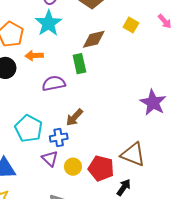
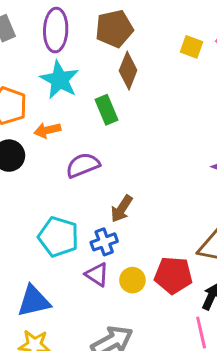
yellow square: (131, 25) -> (191, 47), moved
brown diamond: (94, 39) -> (128, 71), moved, turned -45
green rectangle: (79, 64) -> (107, 110), moved

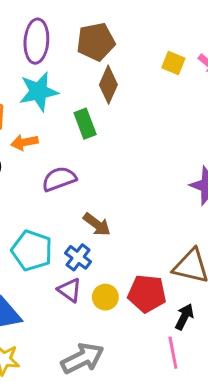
cyan star: (60, 80) -> (39, 92), turned 30
brown arrow: (122, 209) -> (97, 224), turned -88
blue cross: (104, 242) -> (78, 257), turned -35

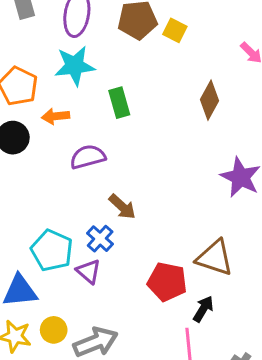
yellow square: (173, 63) -> (175, 30), moved
brown diamond: (108, 85) -> (209, 100), moved
cyan pentagon: (32, 251) -> (52, 250), moved
yellow circle: (105, 297) -> (54, 330), moved

